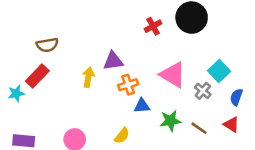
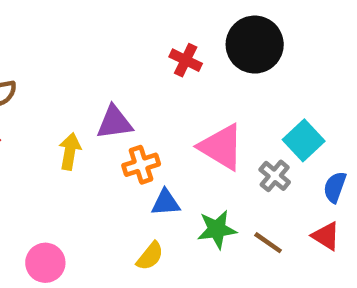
red cross: (153, 26) -> (186, 60), turned -35
yellow semicircle: (122, 136) -> (150, 256), moved

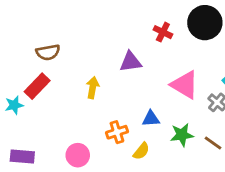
purple triangle: (114, 122) -> (130, 62), moved
orange cross: (141, 165) -> (117, 132), moved

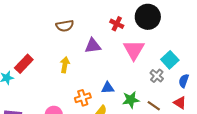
brown semicircle: (48, 52) -> (65, 26), moved
pink triangle: (185, 85) -> (134, 50), moved, turned 30

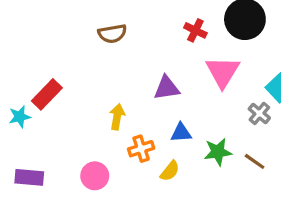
purple triangle: (93, 46) -> (167, 88), moved
yellow arrow: (65, 65) -> (117, 117), moved

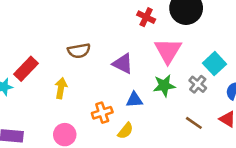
brown semicircle: (112, 34) -> (79, 51), moved
purple triangle: (167, 88) -> (123, 64), turned 35
yellow arrow: (117, 117) -> (61, 88), moved
green star: (218, 152) -> (164, 86), moved

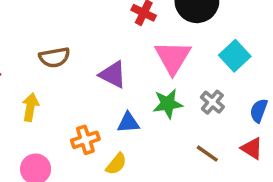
cyan square: (215, 64) -> (235, 56), moved

